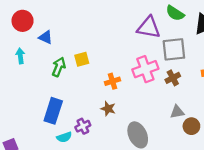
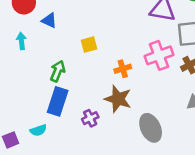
green arrow: (59, 67) -> (58, 71), moved
brown star: (108, 109) -> (118, 99), size x1.6
cyan semicircle: (64, 137) -> (38, 130), moved

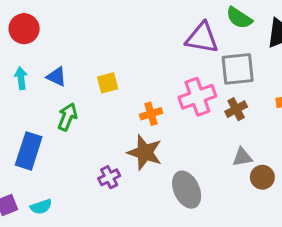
blue triangle: (49, 20) -> (57, 77), moved
blue rectangle: (58, 101) -> (29, 151), moved
cyan semicircle: (38, 130) -> (41, 207), moved

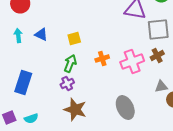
pink cross: (197, 97) -> (132, 62), moved
green arrow: (67, 117) -> (70, 64), moved
brown star: (145, 152) -> (75, 110), moved
purple cross: (109, 177) -> (67, 84), moved

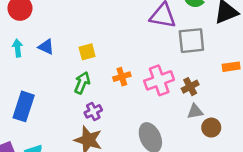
brown cross: (157, 56) -> (190, 87), moved
purple cross: (67, 84) -> (93, 111), moved

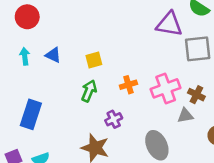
brown cross: (190, 87) -> (196, 95), turned -35
purple cross: (93, 111) -> (114, 119), moved
gray triangle: (195, 111) -> (185, 116), moved

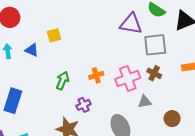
yellow square: (94, 60) -> (54, 35), moved
brown cross: (196, 95) -> (154, 73), moved

